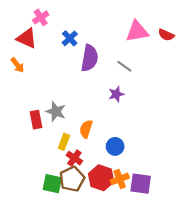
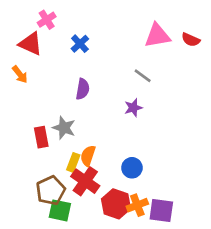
purple semicircle: (89, 58) -> (83, 89), moved, size x0.7
orange semicircle: (86, 129) -> (88, 156), moved
red cross: (74, 158) -> (85, 181), size x1.5
brown pentagon: (72, 179) -> (51, 190), moved

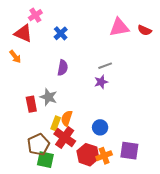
gray line: (143, 76) -> (105, 66), moved, turned -56
purple square: (161, 210) -> (129, 151), moved

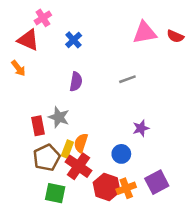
purple star: (101, 82) -> (141, 128), moved
brown pentagon: (38, 145) -> (47, 158), moved
purple square: (129, 151) -> (157, 182), turned -36

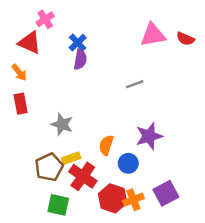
purple semicircle: (76, 82) -> (80, 60), moved
red rectangle: (38, 126) -> (21, 104), moved
purple star: (141, 128) -> (149, 136), size x1.5
orange semicircle: (81, 143) -> (106, 145), moved
yellow rectangle: (67, 149) -> (71, 158), turned 49

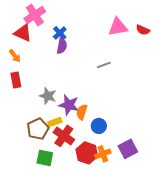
pink cross: (45, 19) -> (35, 15), size x1.5
purple star: (149, 136) -> (69, 105), moved, turned 30

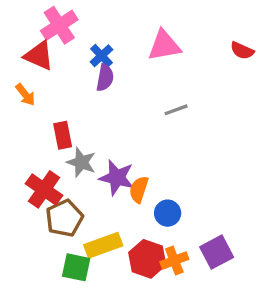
pink triangle: (118, 27) -> (164, 46), moved
red rectangle: (16, 80) -> (63, 135), moved
yellow rectangle: (55, 122) -> (103, 245), moved, size x1.5
red cross: (64, 136) -> (44, 189), moved

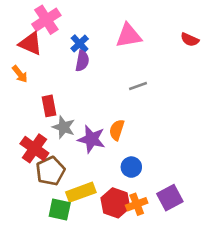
orange semicircle: (139, 189) -> (117, 130), moved

